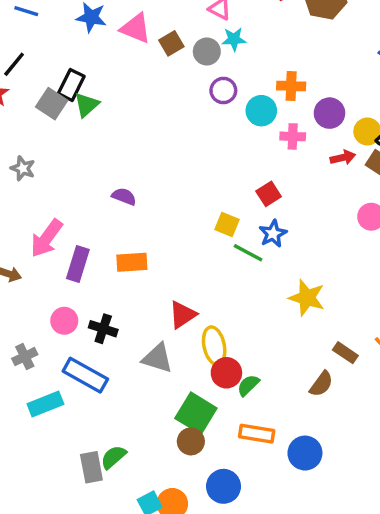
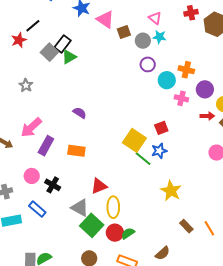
yellow square: (227, 225) -> (134, 140), size x1.6
red circle: (226, 373) -> (115, 233), moved
blue rectangle: (85, 375) -> (37, 209), size x0.7
brown semicircle: (321, 384) -> (163, 253), moved
green square: (196, 413) -> (92, 225), moved

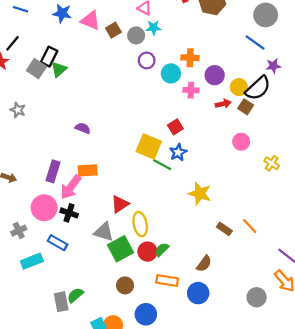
pink arrow: (31, 127) -> (71, 187), moved
pink circle: (32, 176) -> (44, 208), size x1.5
green square: (92, 225) -> (120, 249), turned 30

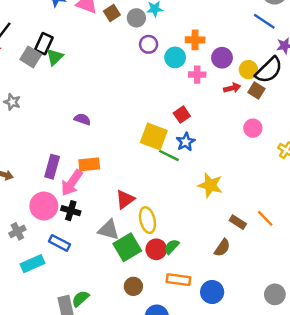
brown semicircle: (204, 264) -> (222, 248), moved

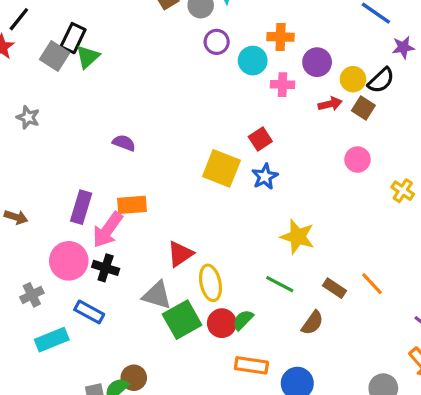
black semicircle: (269, 70) -> (381, 80), size x0.7
green line: (169, 155) -> (280, 284), moved
brown circle: (133, 286) -> (134, 378), moved

